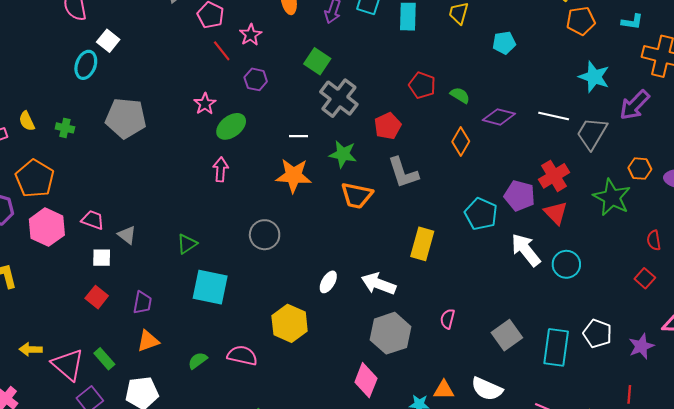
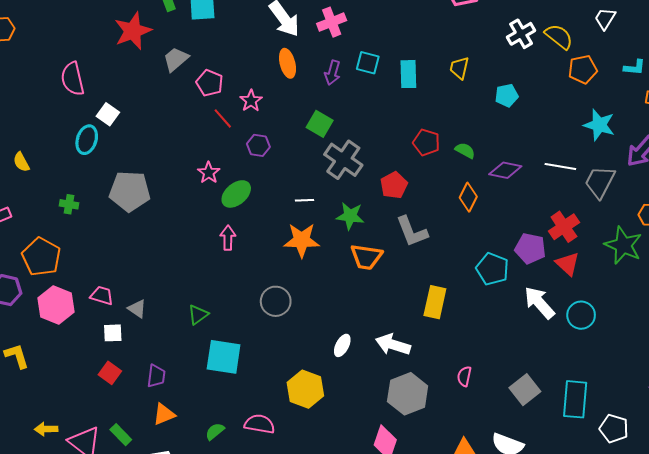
yellow semicircle: (27, 121) -> (21, 162), moved
white pentagon: (597, 334) -> (614, 428), moved

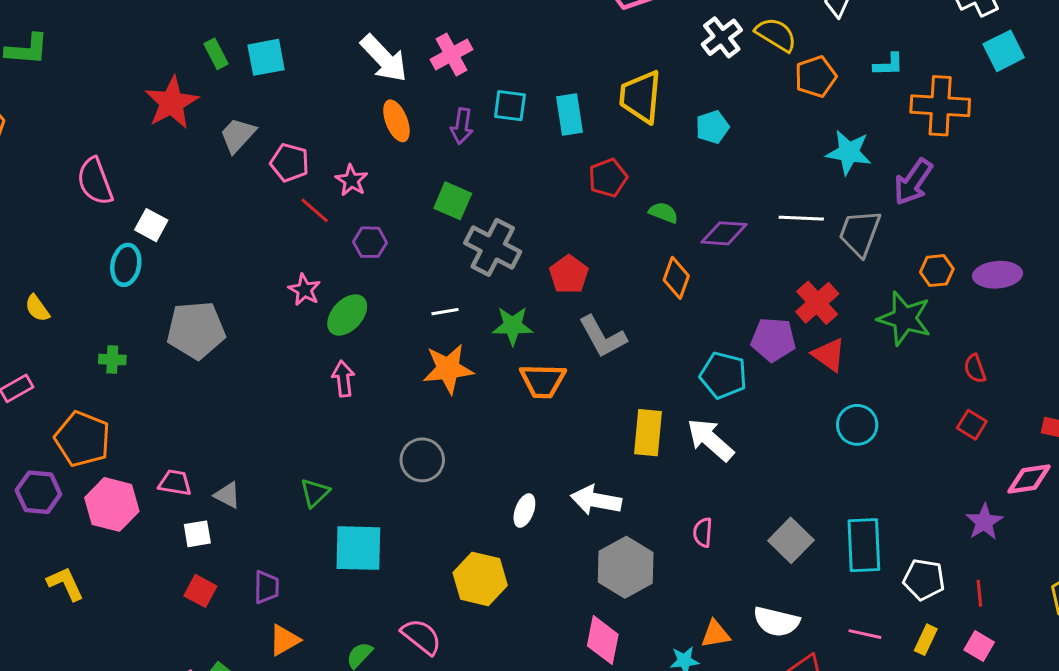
yellow trapezoid: (459, 68) -> (641, 97), size x1.6
red pentagon: (426, 142) -> (608, 178), moved, turned -30
white arrow: (539, 303) -> (710, 440), moved
pink semicircle: (260, 424) -> (421, 637), turned 36

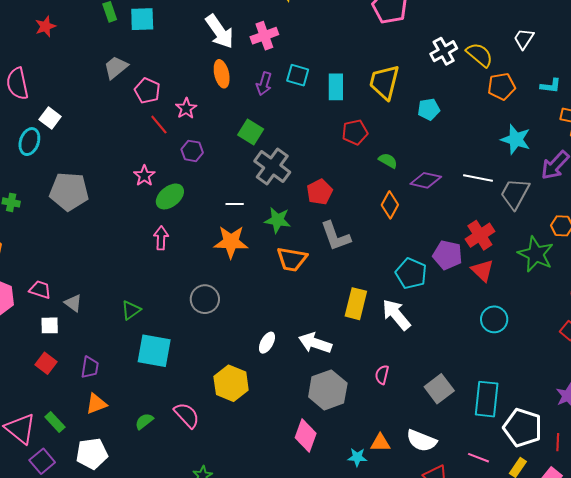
red star: (172, 103) -> (45, 26), moved, size x0.6
white pentagon: (924, 579) -> (523, 428), size x1.4

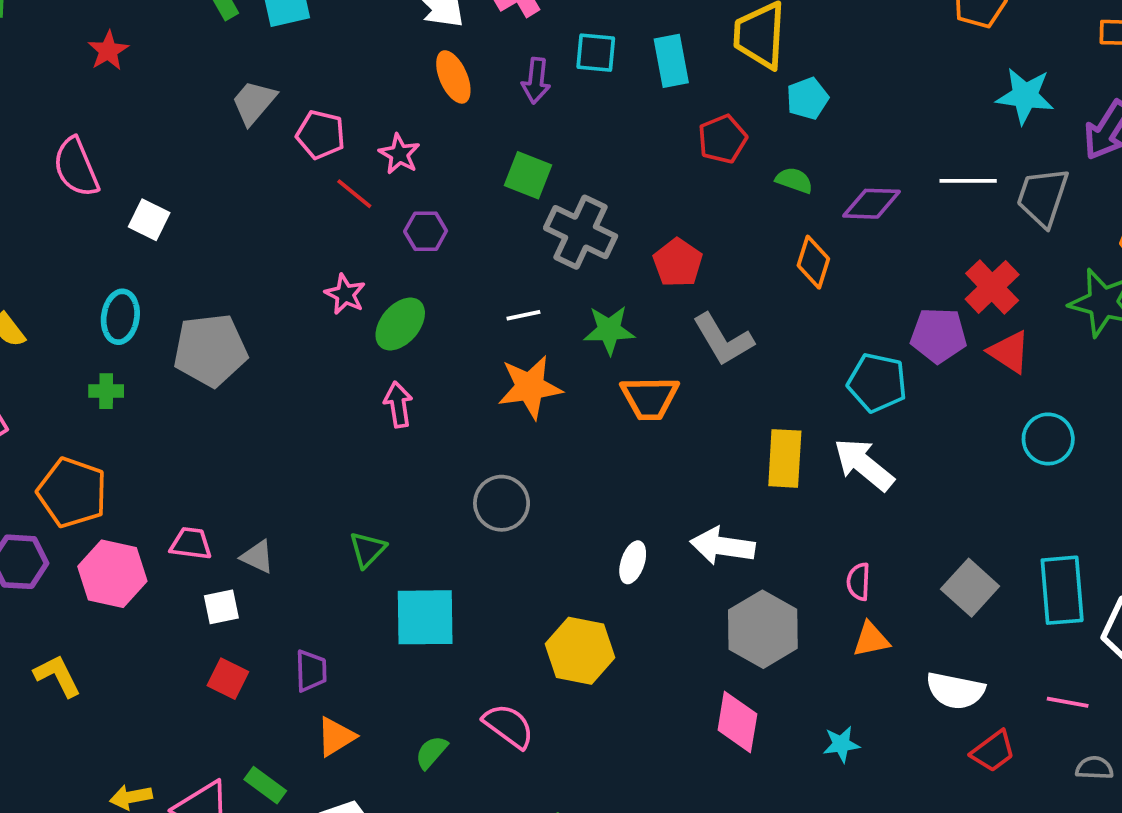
cyan pentagon: (429, 109) -> (807, 98), moved
cyan ellipse: (29, 142) -> (120, 317), moved
orange triangle: (380, 443) -> (871, 639), moved

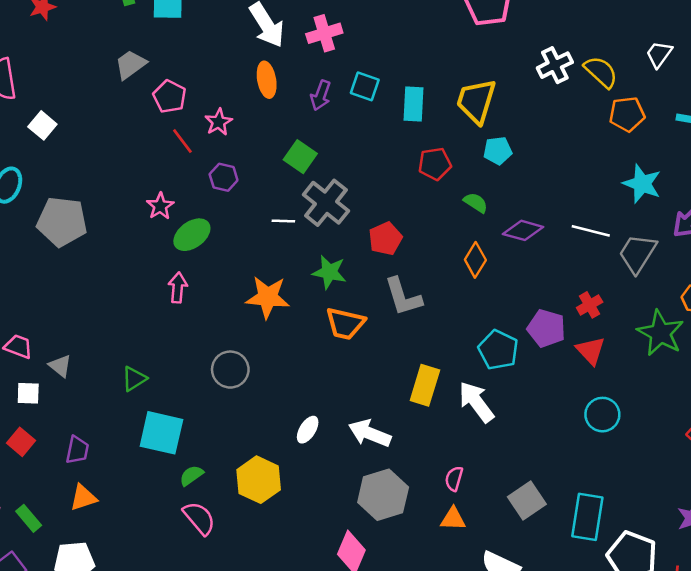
red cross: (992, 287) -> (590, 305), size x0.7
white line: (523, 315) -> (283, 221), moved
green semicircle: (431, 752) -> (191, 475), moved

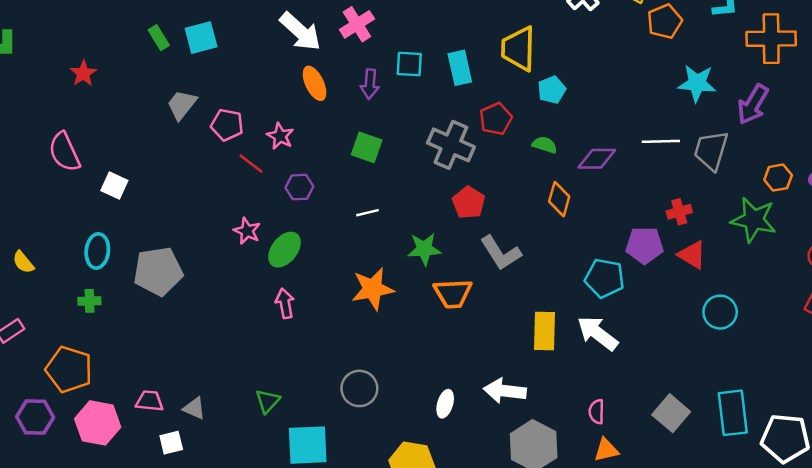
gray cross: (326, 203) -> (451, 145), moved
red cross: (590, 305) -> (679, 212), turned 30
gray circle: (230, 370) -> (359, 388), moved

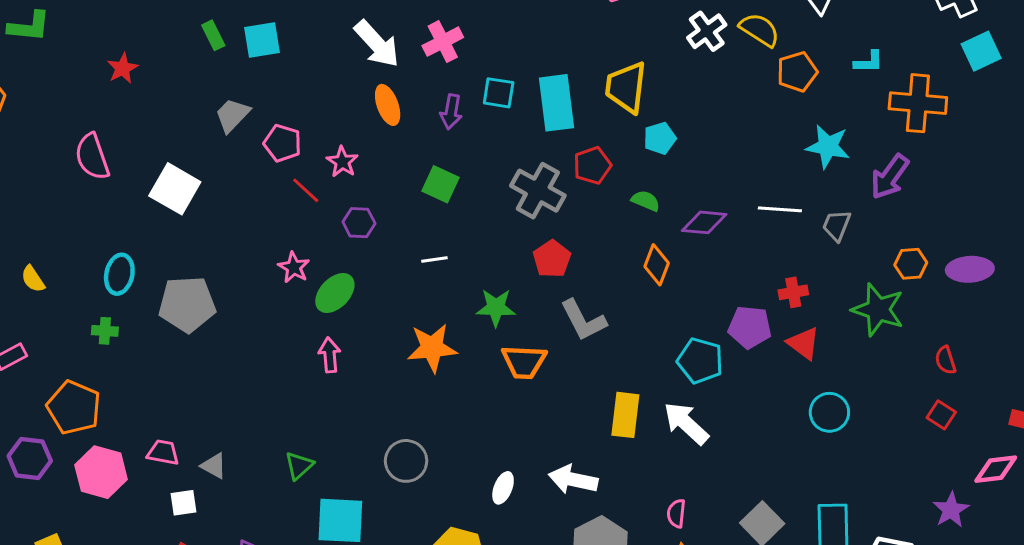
cyan rectangle: (460, 68) -> (556, 103), size x1.4
gray trapezoid: (711, 150) -> (837, 225), size x0.7
white square: (114, 185) -> (175, 189), moved, size x1.6

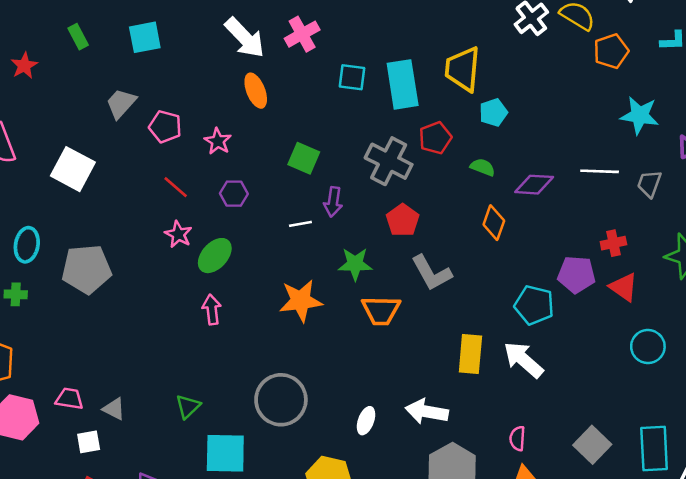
green rectangle: (213, 35) -> (78, 37), moved
purple arrow: (451, 112) -> (333, 202), moved
red line: (306, 190) -> (176, 187), moved
gray circle: (406, 461) -> (281, 400), size x1.4

